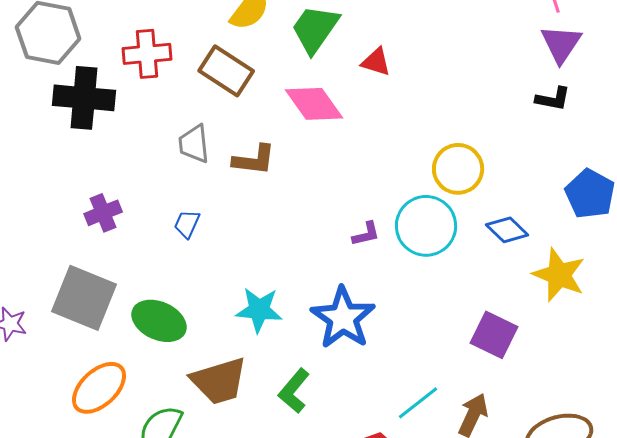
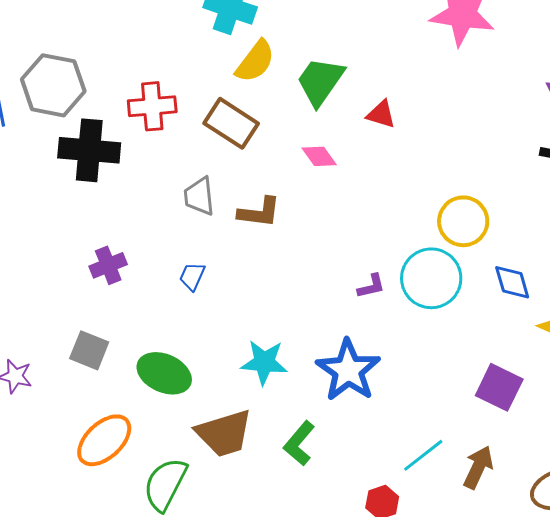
pink diamond: (314, 104) -> (319, 156), size x0.6
blue diamond: (507, 230) -> (512, 282), turned 30
gray square: (84, 298) -> (89, 350), size x0.6

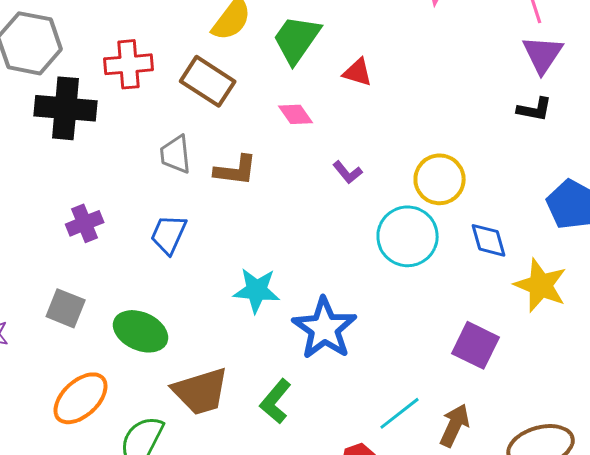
blue trapezoid: (192, 276) -> (169, 234), size x1.4
purple L-shape: (371, 286) -> (348, 172), moved, turned 64
cyan star: (264, 362) -> (257, 290), moved

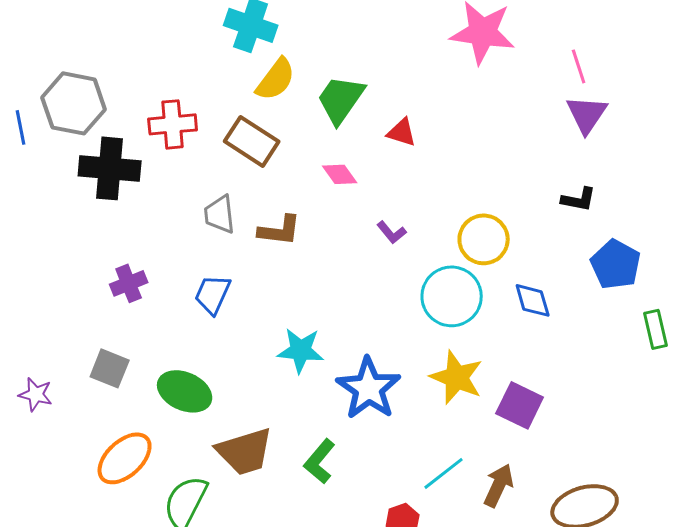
black L-shape: (535, 109) -> (579, 199), moved
yellow star: (541, 285) -> (457, 377), moved

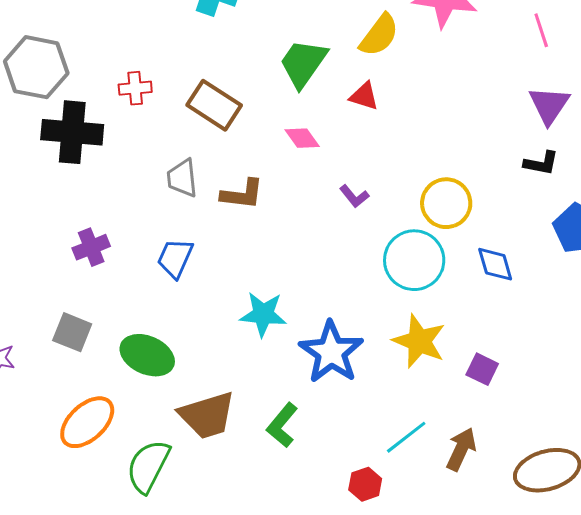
yellow semicircle: (276, 79) -> (379, 35), moved
purple triangle: (587, 114) -> (549, 105), moved
red cross: (173, 124) -> (135, 88), size x0.7
purple square: (520, 405) -> (482, 369), size x0.7

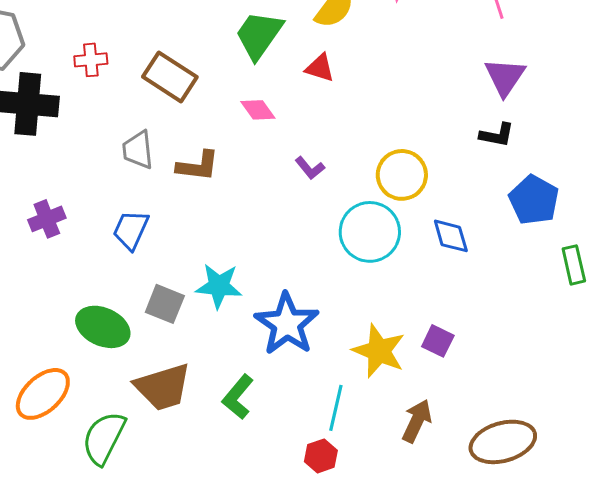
gray square: (72, 332) -> (165, 304), moved
yellow star: (419, 341) -> (379, 351), moved
cyan line: (406, 437) -> (336, 408), moved, turned -39

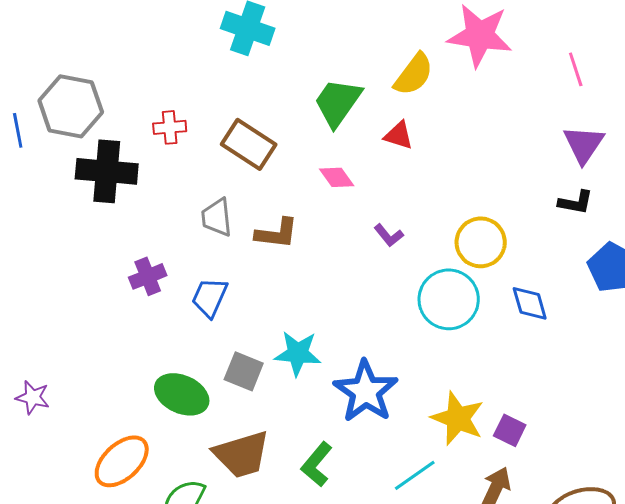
purple cross: (47, 219) -> (148, 276), moved
purple square: (438, 341) -> (510, 430), moved
cyan line: (336, 408) -> (415, 475), turned 42

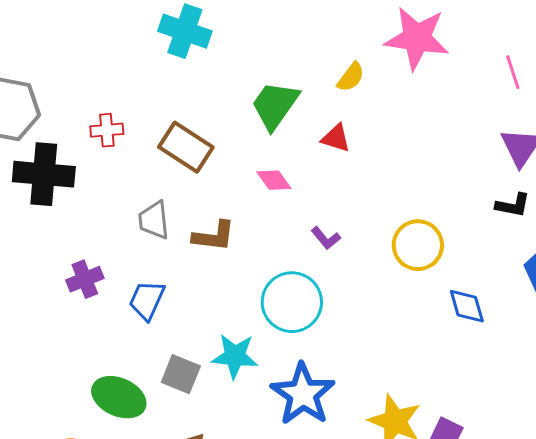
yellow semicircle: (414, 74) -> (351, 77), size x0.7
cyan circle: (449, 299) -> (292, 302), moved

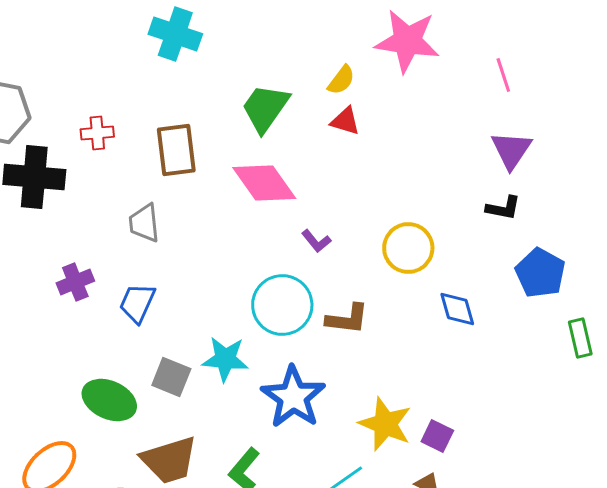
red triangle: (336, 138) -> (345, 121), moved
brown rectangle: (186, 147) -> (176, 150), turned 50
pink diamond: (274, 180) -> (264, 183), size x1.8
brown L-shape: (214, 236) -> (347, 319), moved

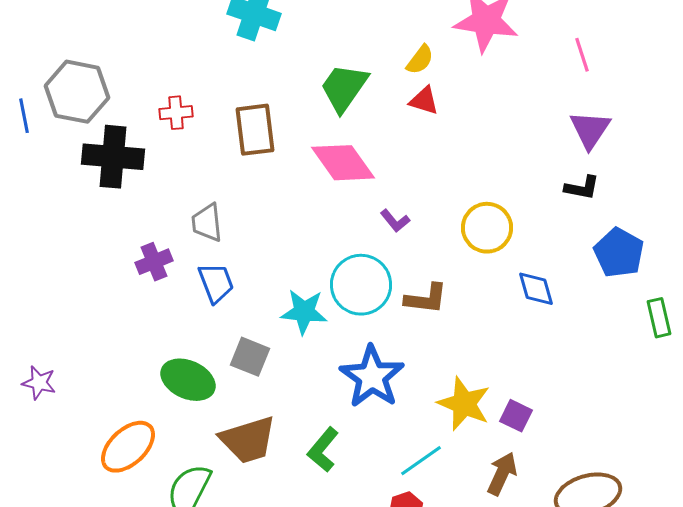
gray trapezoid: (144, 223) -> (207, 223), moved
blue trapezoid: (137, 303) -> (216, 283), turned 135
cyan star: (225, 359) -> (304, 312), moved

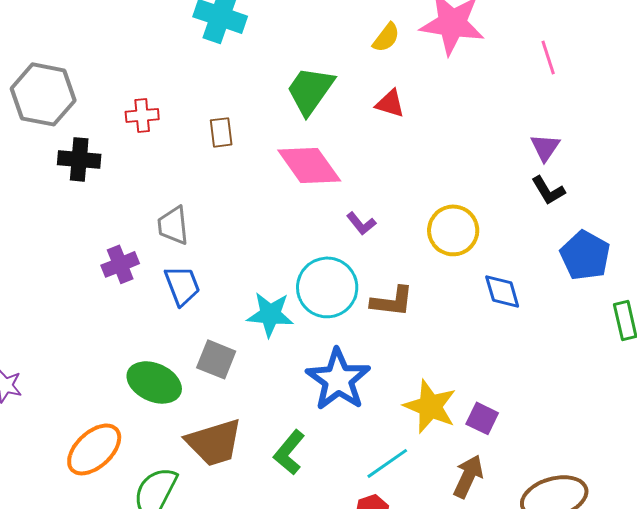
yellow semicircle: (420, 60) -> (386, 37), moved
brown rectangle: (255, 130) -> (221, 132), size x0.6
purple triangle: (590, 130) -> (545, 147), moved, size x0.7
black cross: (113, 157) -> (79, 159), size x0.7
black L-shape: (582, 188) -> (548, 190), turned 48

